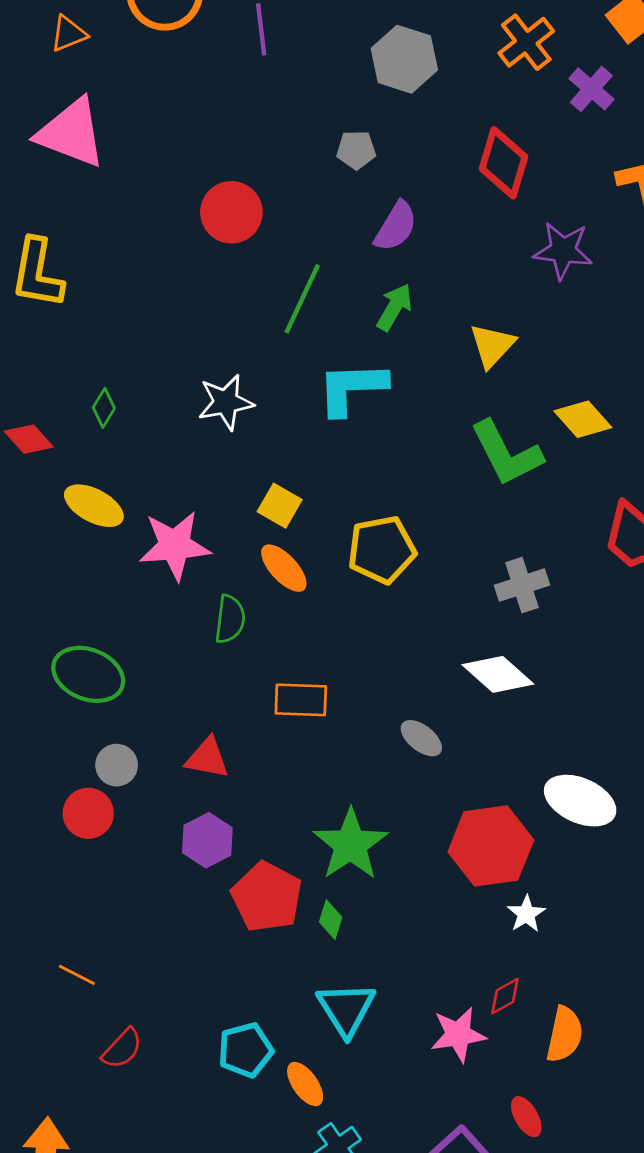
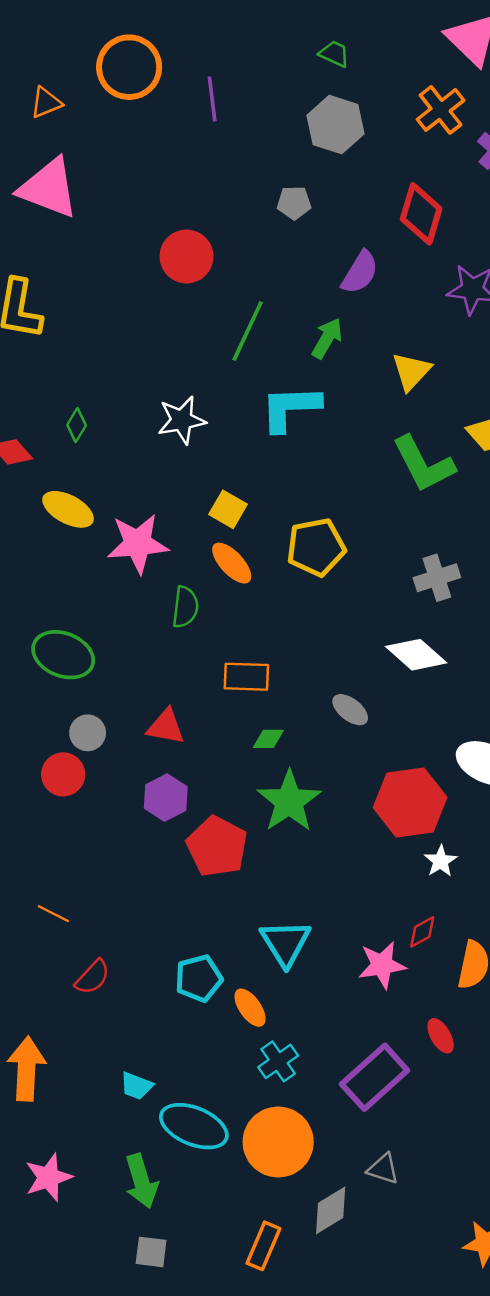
purple semicircle: (396, 226) -> (360, 272), moved
green diamond: (331, 920) -> (268, 739), moved, turned 72

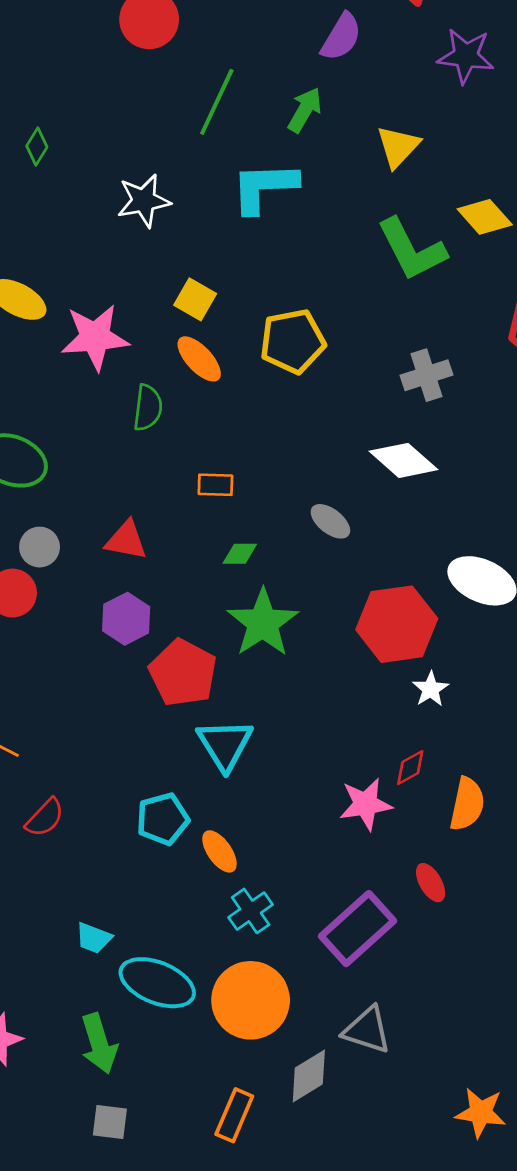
green diamond: (77, 425) -> (37, 147), moved
orange rectangle: (246, 677) -> (215, 485), size x0.7
cyan triangle: (285, 943) -> (225, 745), moved
gray triangle: (383, 1169) -> (367, 1030), size x1.4

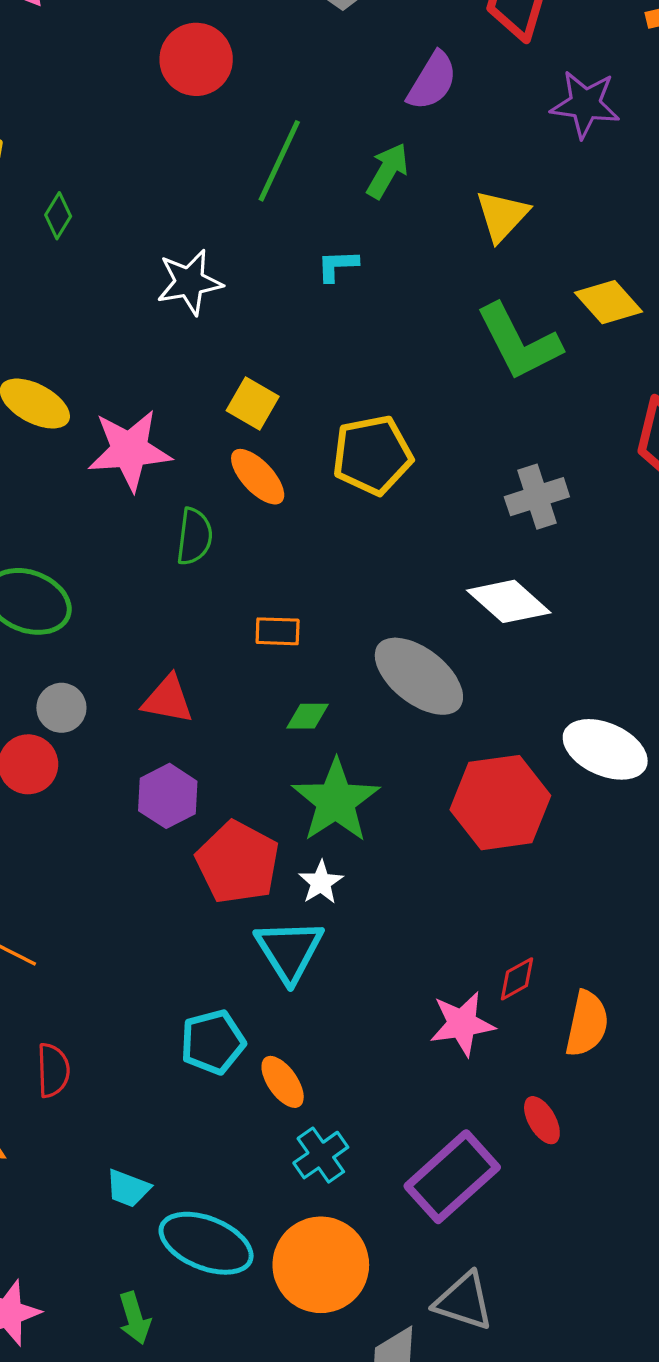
cyan L-shape: (264, 187) -> (337, 266), size x0.5
gray ellipse: (330, 521) -> (419, 676), size x1.8
white star: (431, 689) -> (321, 882), moved
red semicircle: (45, 818) -> (53, 1070), moved, turned -45
green arrow: (99, 1044) -> (135, 1318), size x0.7

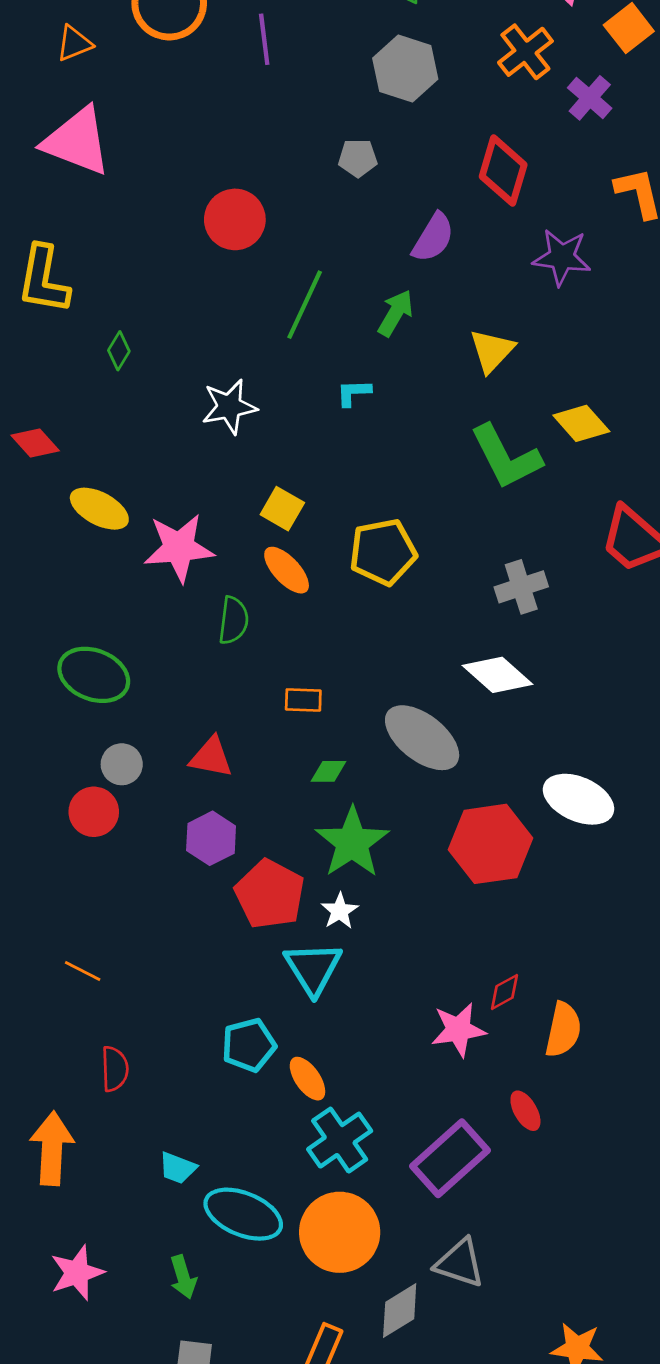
cyan cross: (321, 1155) -> (340, 1140), size x1.4

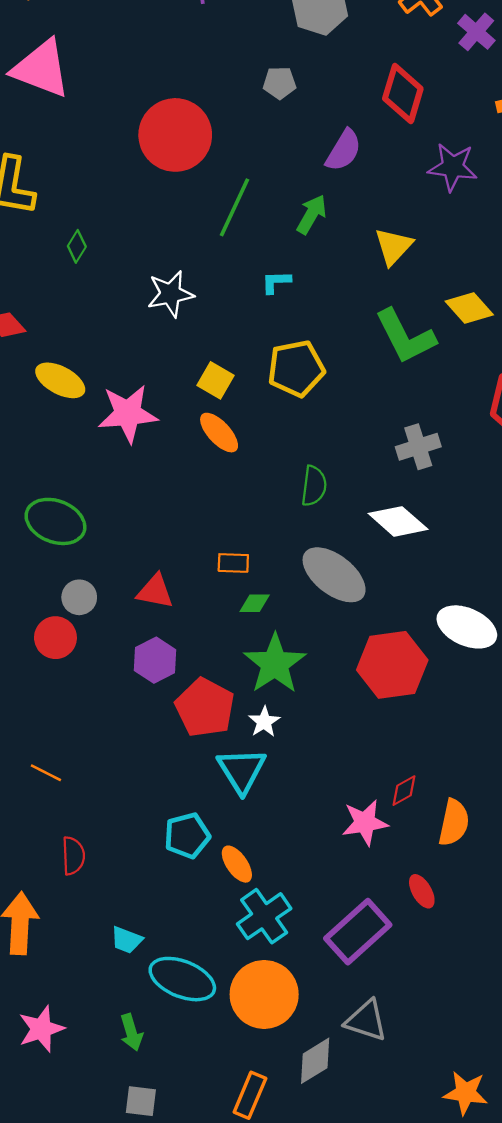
red circle: (235, 219) -> (175, 135), size x1.4
yellow pentagon: (383, 552) -> (296, 369), moved
green semicircle: (233, 620) -> (314, 486), moved
orange rectangle: (303, 700) -> (233, 563), moved

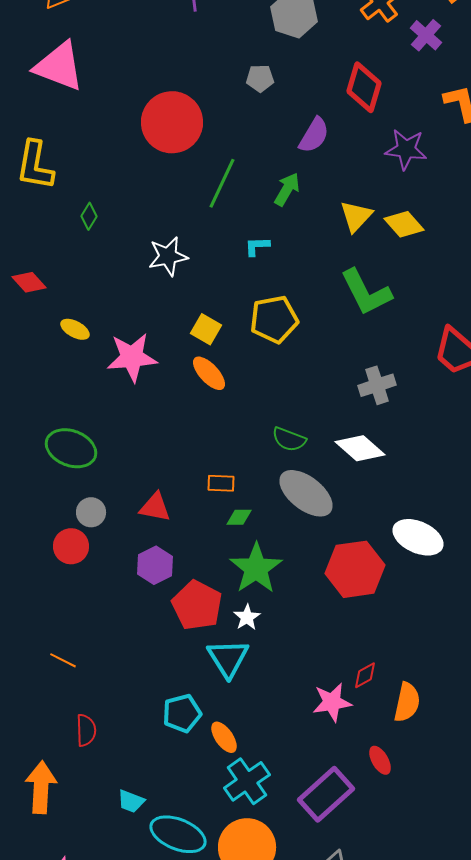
yellow diamond: (469, 308) -> (404, 224), moved
yellow ellipse: (60, 380) -> (75, 329), size x0.7
green semicircle: (314, 486) -> (289, 439), moved, turned 104

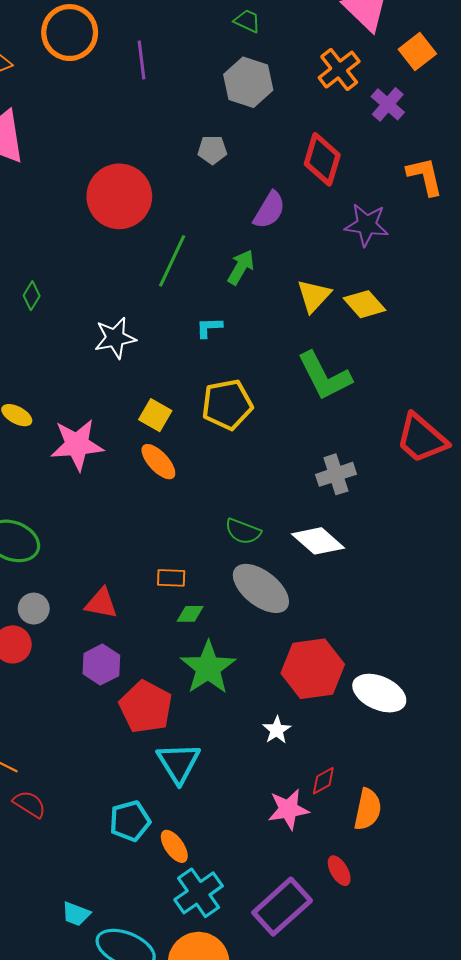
white ellipse: (418, 537) -> (379, 693), moved
white star: (247, 617) -> (277, 730), moved
red semicircle: (86, 730) -> (29, 804), moved, turned -56

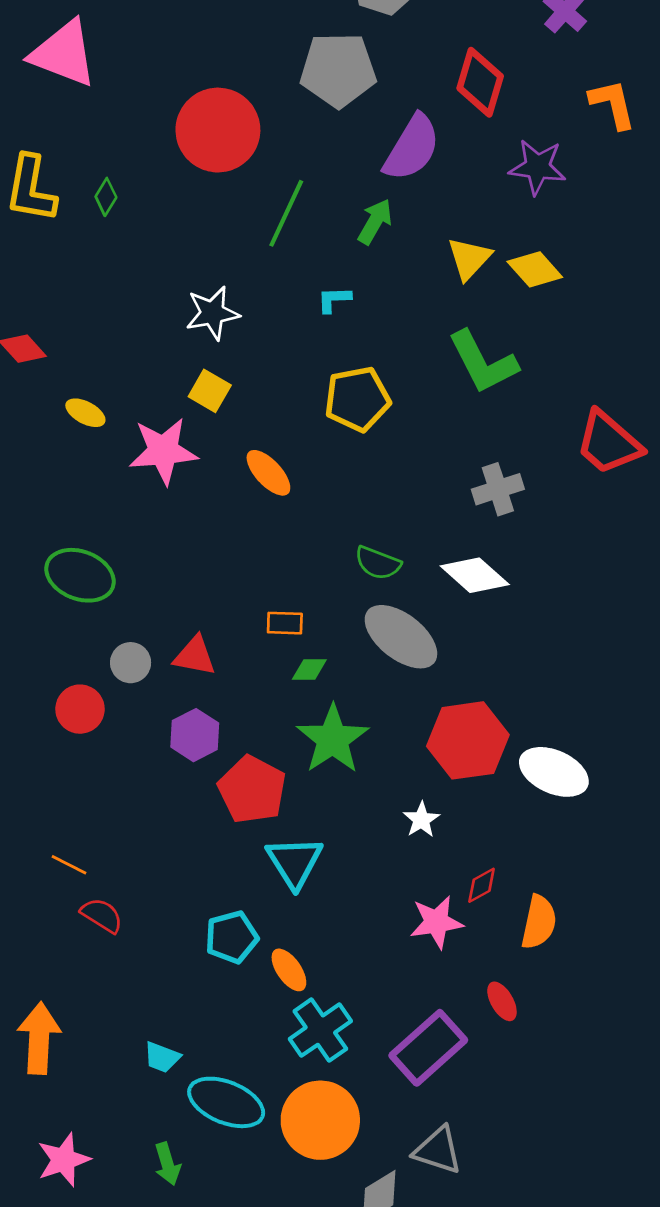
gray pentagon: (212, 150) -> (338, 70), size x2.0
purple semicircle: (269, 210) -> (412, 148), size x1.4
green diamond: (32, 296) -> (106, 197), moved
yellow square: (155, 415) -> (210, 391), moved
gray circle: (34, 609) -> (131, 663), moved

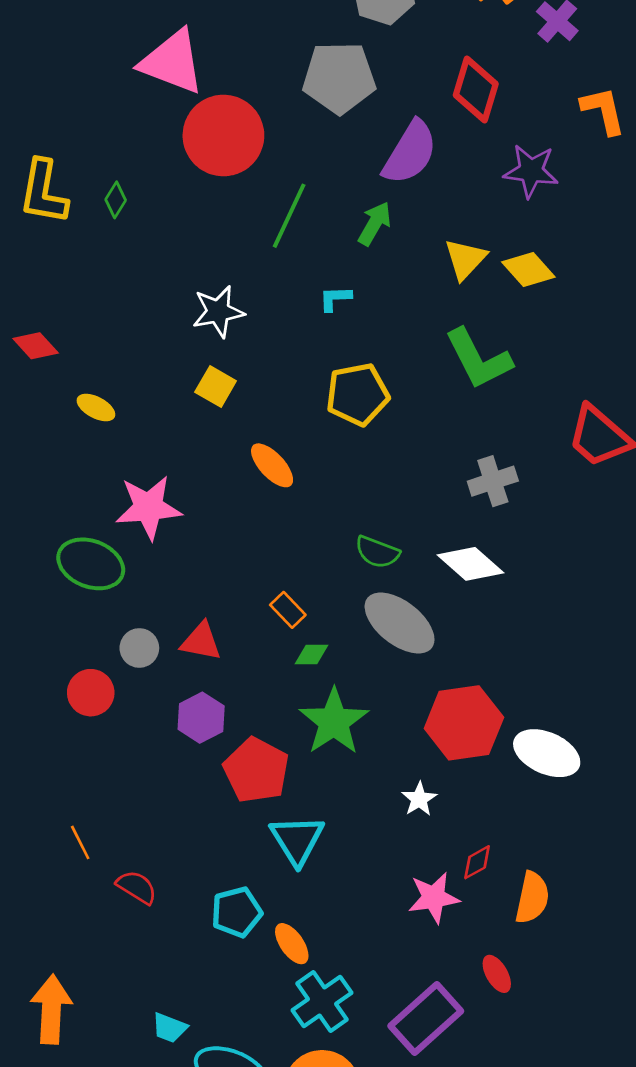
pink triangle: (64, 54) -> (172, 62), moved
pink star: (163, 451) -> (149, 507), moved
orange rectangle: (285, 623) -> (288, 610), turned 44
orange line: (69, 865) -> (80, 842), turned 36
red semicircle: (102, 915) -> (137, 887), moved

